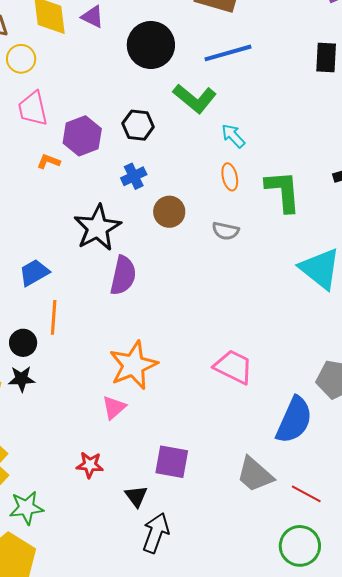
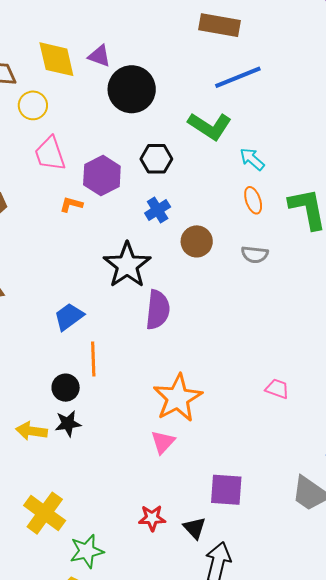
black circle: (151, 45) -> (132, 89), moved
pink trapezoid: (233, 367) -> (277, 389), size x0.6
red star: (90, 465) -> (152, 518), moved

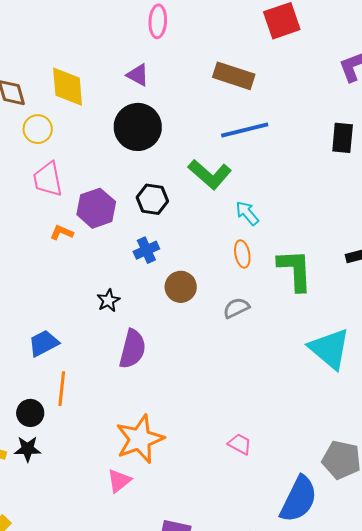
purple triangle: (99, 56) -> (138, 75), moved
gray semicircle: (255, 254) -> (236, 308), turned 140
black star: (127, 265) -> (108, 300), size x0.5

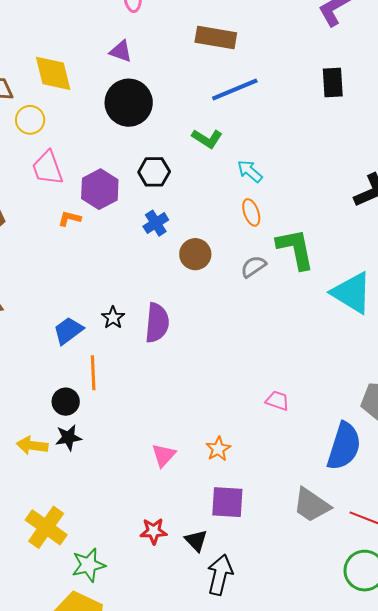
green L-shape: (210, 174) -> (207, 139), size x0.7
green L-shape: (295, 270) -> (295, 249), moved
black star: (108, 300) -> (113, 318), moved
orange star: (140, 439) -> (218, 449), moved, size x0.5

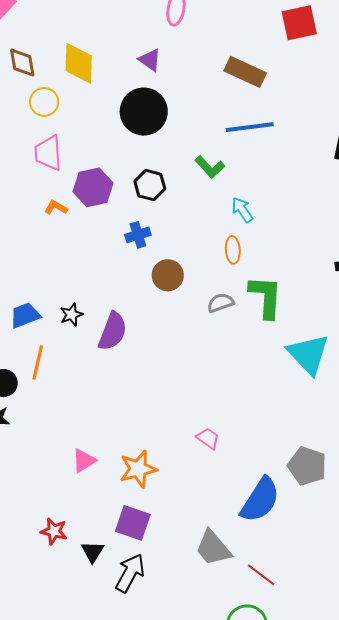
orange star: (218, 449) -> (138, 469), size x1.5
black arrow: (220, 575) -> (130, 573), moved

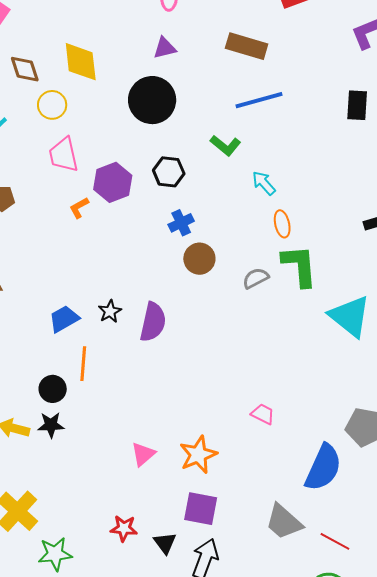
purple triangle: (150, 60) -> (165, 48), moved, turned -40
orange L-shape: (56, 207) -> (79, 208), turned -50
blue cross: (138, 235) -> (181, 223), moved
orange ellipse: (233, 250) -> (282, 224), moved

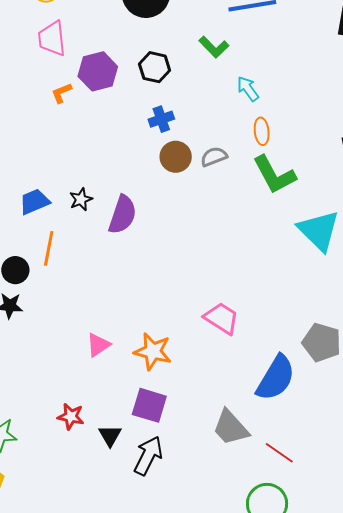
green L-shape: (300, 266) -> (274, 175), turned 150
gray semicircle: (256, 278) -> (214, 157), moved
pink trapezoid: (263, 414) -> (222, 318), size x1.5
orange star: (198, 455) -> (153, 351), turned 30

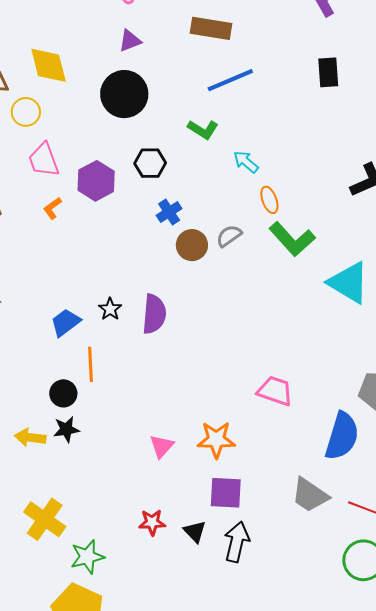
orange L-shape: (61, 93) -> (52, 208), moved

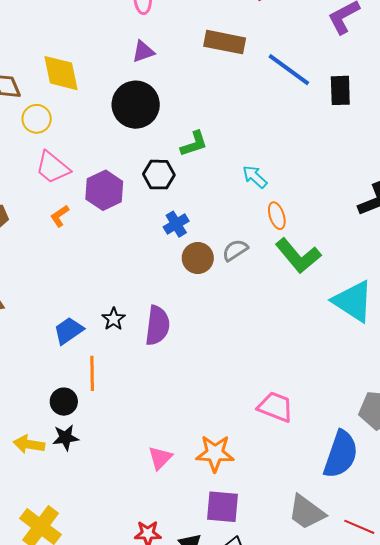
blue line: (230, 80) -> (289, 70), moved, turned 57
green L-shape: (203, 129) -> (194, 144), moved, turned -52
pink trapezoid: (44, 160) -> (53, 167), turned -33

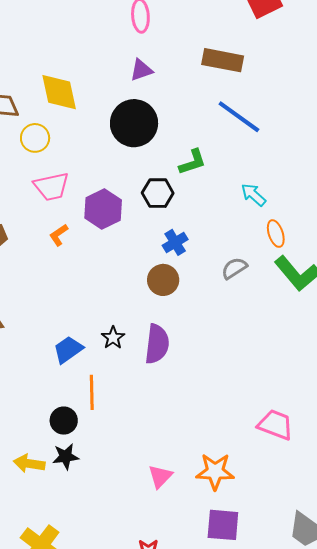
blue line: (289, 70) -> (239, 117), moved
pink trapezoid: (53, 167) -> (51, 186), turned -51
brown circle: (198, 258) -> (163, 280), moved

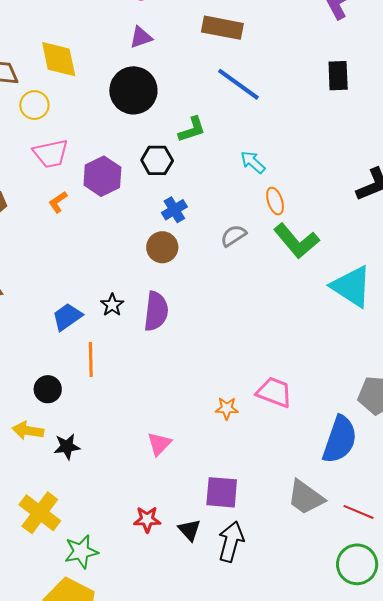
black circle: (64, 421) -> (48, 389), moved
black star: (66, 457) -> (67, 447), moved
orange star: (215, 471) -> (227, 408), moved, size x0.6

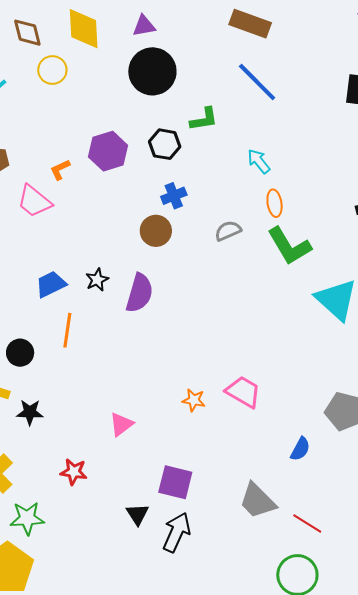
purple triangle: (141, 37) -> (144, 26), moved
pink trapezoid: (51, 154) -> (34, 201), moved, turned 42
blue semicircle: (340, 439) -> (300, 449), size x0.5
red star: (147, 519) -> (74, 472), moved

